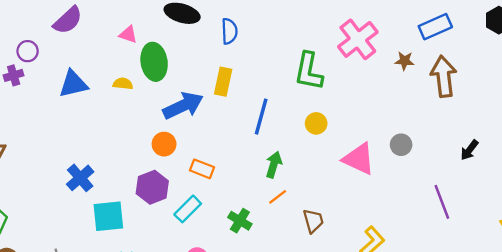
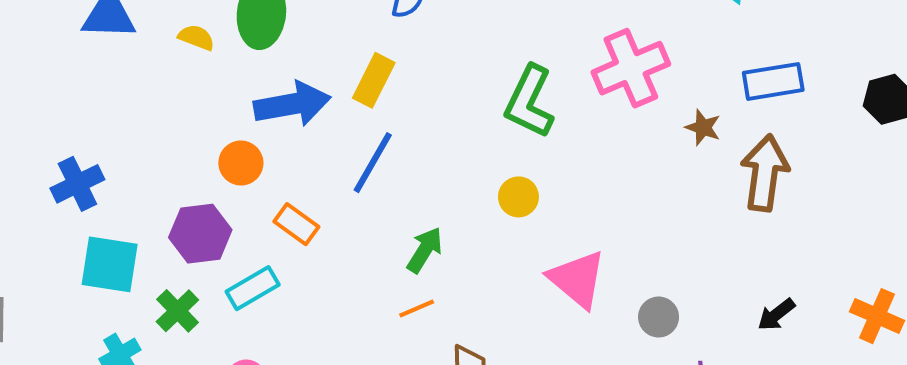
blue line: (261, 117) -> (373, 163), moved
gray circle: (401, 145) -> (659, 317), moved
green cross: (240, 221) -> (177, 311), moved

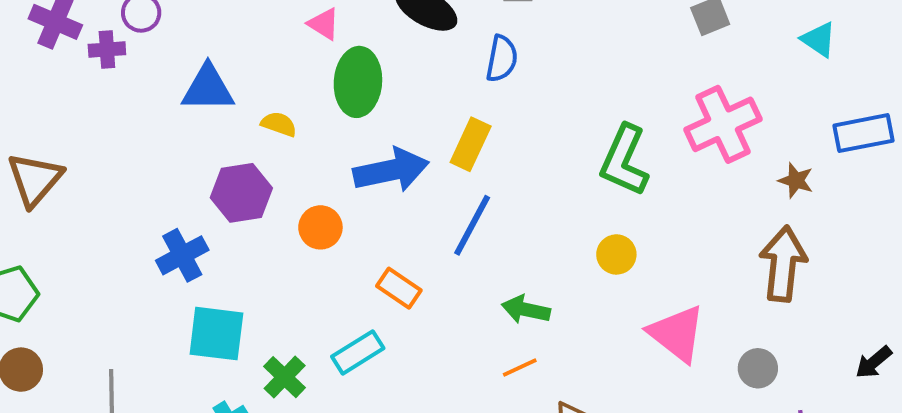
yellow semicircle: (196, 37) -> (279, 124), moved
orange circle: (241, 163) -> (320, 227), moved
brown arrow: (765, 173) -> (783, 264), moved
purple hexagon: (200, 234) -> (241, 193), moved
green arrow: (425, 250) -> (526, 310), turned -108

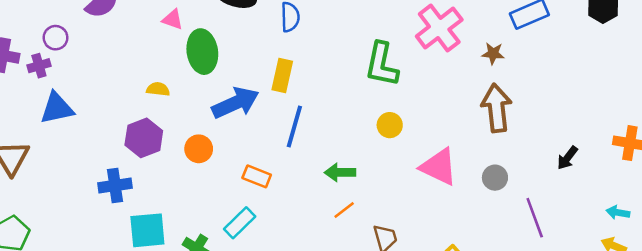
blue triangle: (208, 88) -> (57, 108), moved
blue cross: (182, 255) -> (115, 186), turned 32

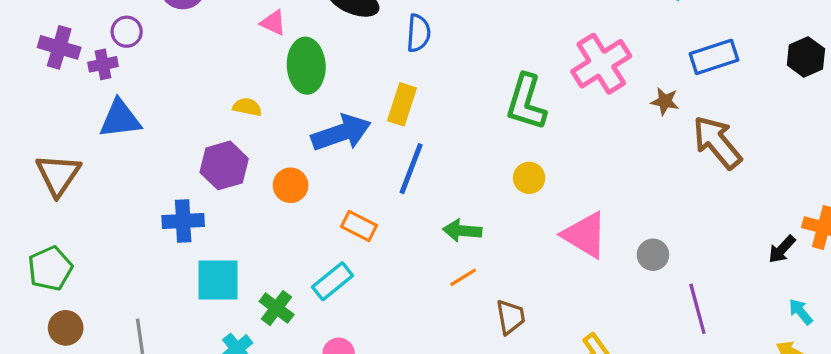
brown arrow: (496, 108) -> (717, 142), moved, turned -39
black arrow: (567, 158) -> (782, 249), moved
cyan arrow: (618, 212) -> (801, 312), turned 35

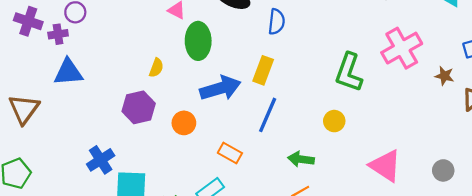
yellow semicircle: (247, 107) -> (156, 68), turned 96
yellow circle: (529, 178) -> (334, 121), moved
blue cross: (183, 221) -> (101, 160), moved, turned -32
gray circle: (653, 255) -> (443, 170), moved

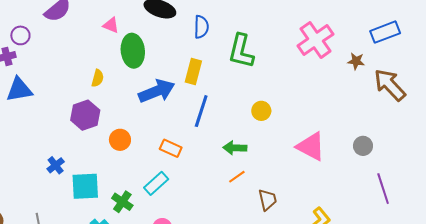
green L-shape: (349, 72) -> (241, 51), moved
orange circle: (184, 123) -> (120, 140), moved
blue cross: (101, 160) -> (56, 165), size x0.7

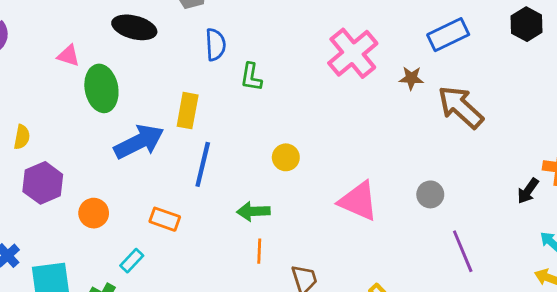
blue semicircle: (201, 27) -> (215, 45), moved
green L-shape: (241, 51) -> (251, 77), size x0.6
yellow semicircle: (98, 78) -> (22, 137), moved
orange line: (237, 177) -> (259, 251), turned -48
cyan rectangle: (156, 183) -> (132, 261), moved, size x0.7

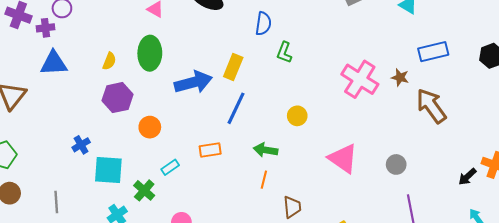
pink cross: (353, 53) -> (360, 79), moved, turned -30
green ellipse: (101, 88) -> (150, 53), moved
orange rectangle: (165, 219) -> (210, 150), moved, turned -40

